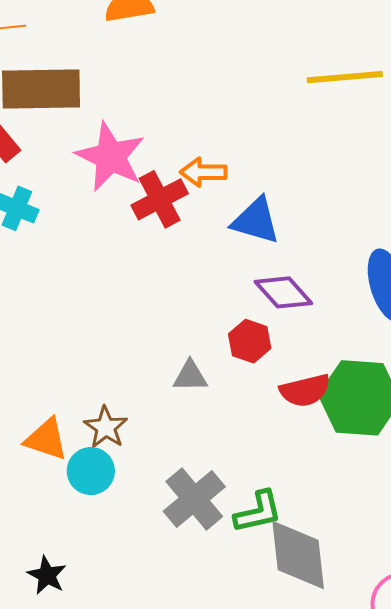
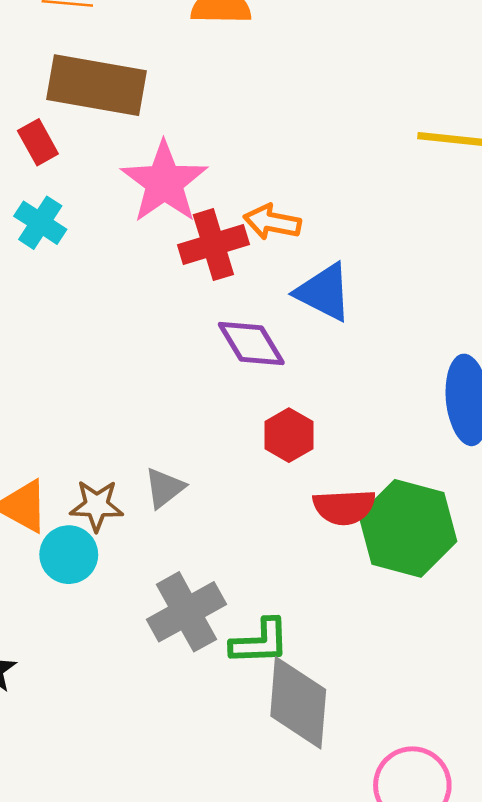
purple diamond: (283, 292) -> (251, 344), moved
gray triangle: (190, 376) -> (164, 488), moved, turned -48
brown star: (106, 427) -> (97, 506), turned 30

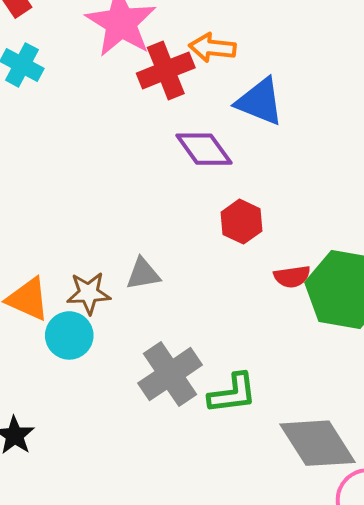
gray triangle: (164, 488) -> (143, 274), turned 33
red semicircle: (344, 507) -> (292, 277), size x0.7
gray diamond: (298, 703) -> (318, 443), moved, turned -32

